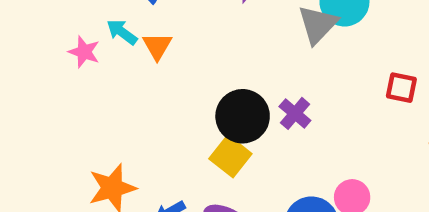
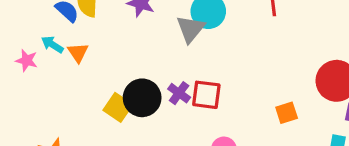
red square: (401, 88) -> (206, 95), moved, size x1.4
yellow square: (230, 156) -> (118, 107), moved

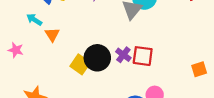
orange triangle: (78, 53) -> (52, 35), moved
pink star: (27, 60) -> (16, 50), moved

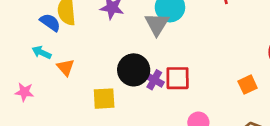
black circle: (97, 58) -> (134, 70), moved
yellow square: (80, 64) -> (104, 99), turned -30

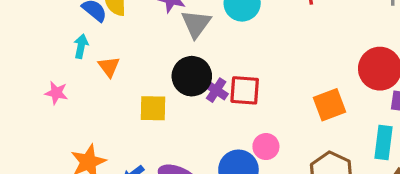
gray triangle: (157, 24) -> (196, 24), moved
cyan arrow: (41, 52) -> (81, 46), turned 72
orange square: (248, 85) -> (330, 105), size x1.4

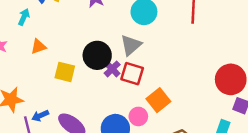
gray triangle: (196, 24) -> (131, 45), moved
orange triangle: (109, 67) -> (38, 47), moved, turned 35
orange square: (330, 105) -> (158, 100), moved, turned -30

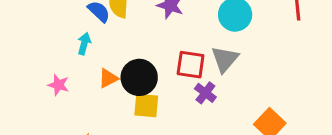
black circle: (97, 55) -> (139, 77), moved
red square: (132, 74) -> (191, 65), moved

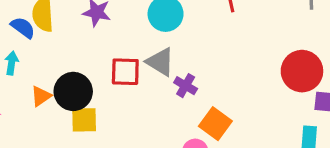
gray triangle: (225, 59) -> (160, 62), turned -32
purple cross: (205, 93) -> (186, 86), moved

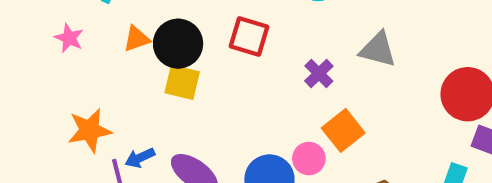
gray triangle: (160, 62) -> (378, 50), moved, turned -32

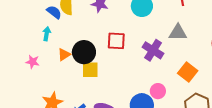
purple cross: (319, 74) -> (153, 50), size x1.5
orange square: (343, 130) -> (188, 72), moved

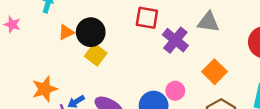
red square: (116, 41) -> (147, 18), moved
pink star: (33, 62) -> (12, 24), moved
yellow square: (90, 70) -> (96, 55), turned 30

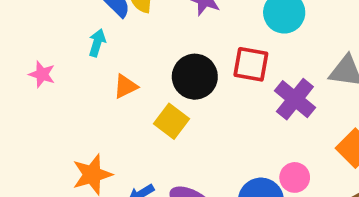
black circle: (91, 32) -> (195, 77), moved

